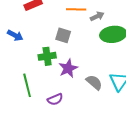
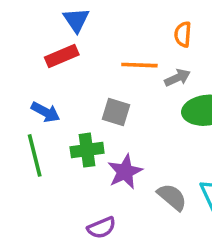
blue arrow: (15, 35) -> (45, 112), moved
green line: (27, 85) -> (35, 155), moved

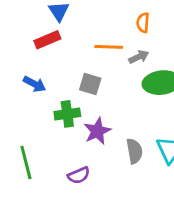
green line: (35, 155) -> (26, 162), moved
gray semicircle: (172, 197) -> (134, 151), turned 40

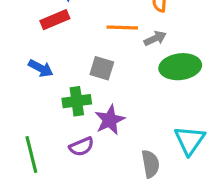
gray semicircle: (134, 151) -> (150, 164), moved
purple semicircle: (79, 175) -> (81, 147), moved

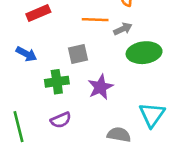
gray square: (102, 68) -> (78, 54), turned -30
purple star: (110, 120) -> (100, 87), moved
gray semicircle: (150, 164) -> (119, 135), turned -70

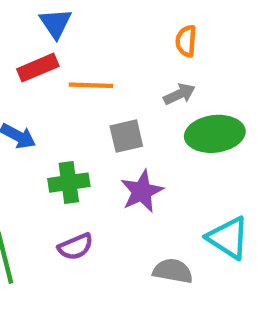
orange line: (95, 20) -> (91, 85), moved
gray square: (78, 54) -> (126, 136), moved
cyan triangle: (152, 115) -> (228, 238), turned -32

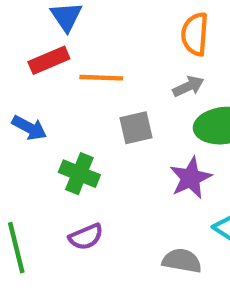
orange semicircle: (186, 41) -> (195, 34), size x1.4
green cross: (69, 183) -> (79, 174), turned 30
purple star: (142, 191) -> (191, 178), moved

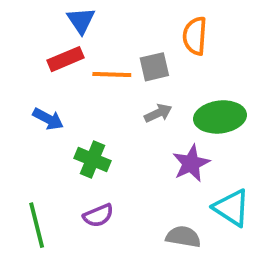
gray arrow: (188, 86) -> (158, 113), moved
gray square: (136, 128) -> (154, 67), moved

